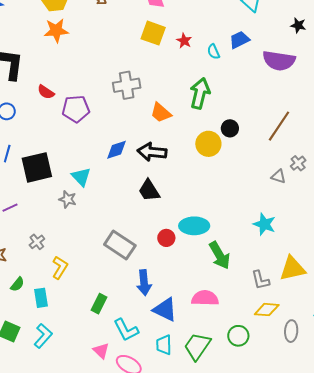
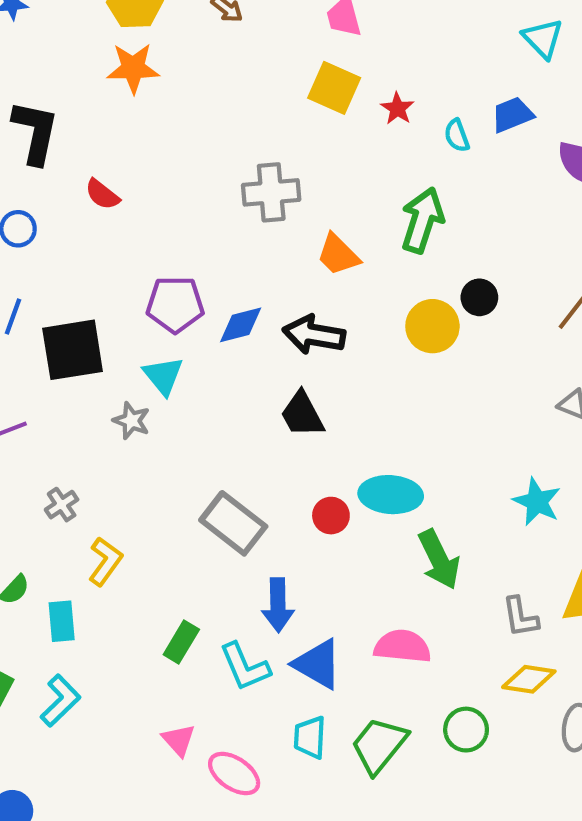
purple pentagon: (76, 109) -> (175, 304), moved
cyan L-shape: (126, 330) -> (245, 667), moved

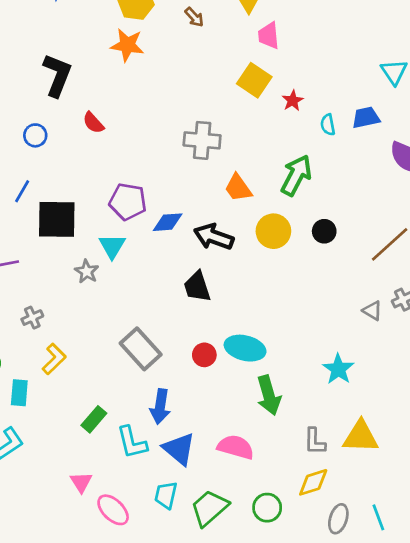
yellow circle: (432, 326) -> (273, 231), moved
yellow diamond: (529, 679) -> (313, 482), turned -36

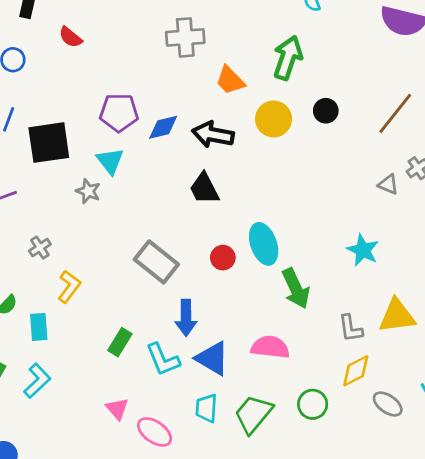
cyan ellipse: (245, 348) -> (264, 244), turned 66
gray ellipse: (338, 519) -> (388, 404), turned -64

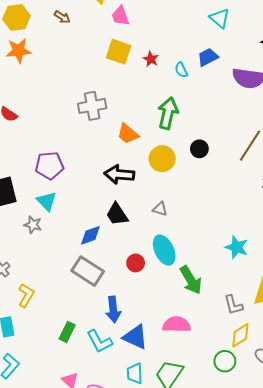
blue diamond: (163, 127) -> (90, 235), moved
gray triangle: (388, 184) -> (160, 209), moved
green circle: (313, 404) -> (225, 361), moved

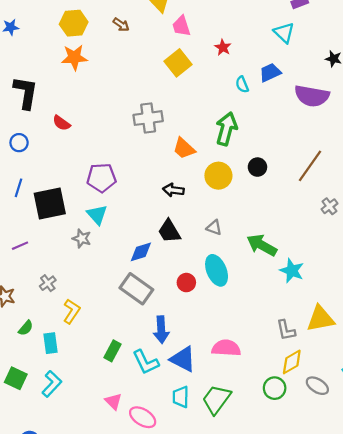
yellow square: (119, 52) -> (178, 63), turned 30
red star: (151, 59) -> (223, 47), moved
black arrow: (119, 174) -> (173, 190), size x0.7
green arrow: (191, 280) -> (262, 245), moved, turned 148

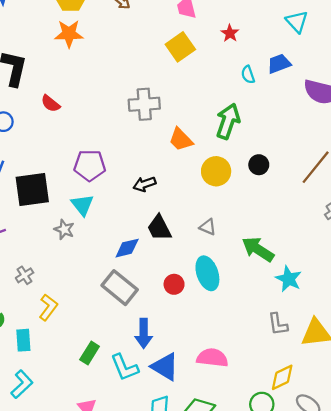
black arrow: (173, 190) -> (144, 184), moved, turned -30
gray L-shape: (286, 330) -> (278, 324), moved

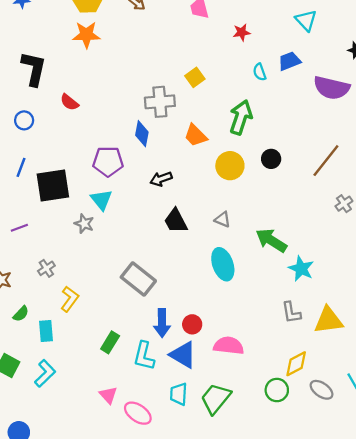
red star: (230, 33) -> (242, 32), turned 30
yellow square: (180, 47) -> (195, 77), moved, size x0.7
blue diamond: (127, 248) -> (142, 134), moved, turned -65
red circle: (174, 284) -> (192, 324), moved
cyan L-shape: (125, 367) -> (144, 356), turned 36

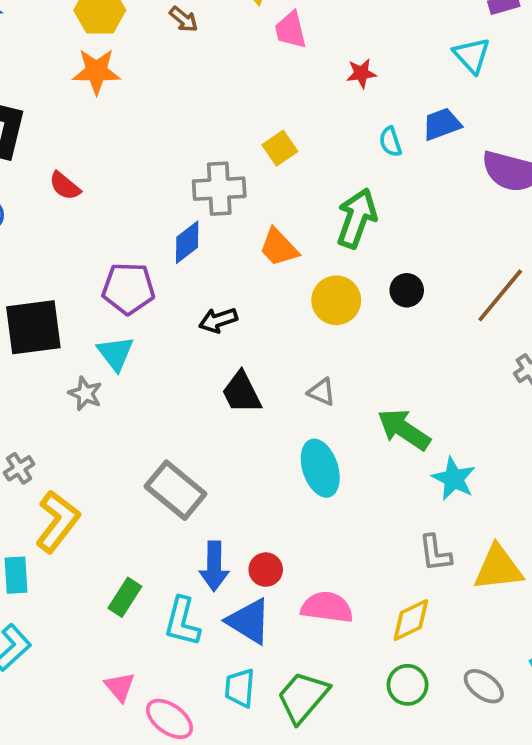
blue diamond: (142, 134) -> (187, 242), turned 40
yellow L-shape: (70, 299) -> (58, 521), size x1.4
yellow diamond: (296, 364) -> (411, 620), moved

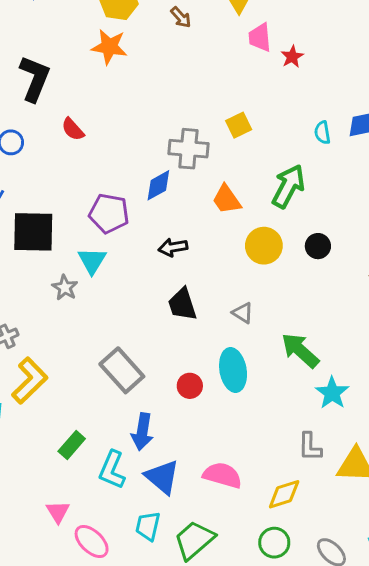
red star: (361, 73) -> (292, 57), moved, turned -30
red circle: (266, 570) -> (190, 386), moved

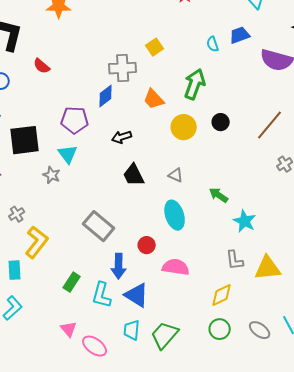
green arrow: (300, 350) -> (219, 195), size x0.7
red circle: (190, 386) -> (147, 245), moved
pink semicircle: (222, 475) -> (176, 267), moved

